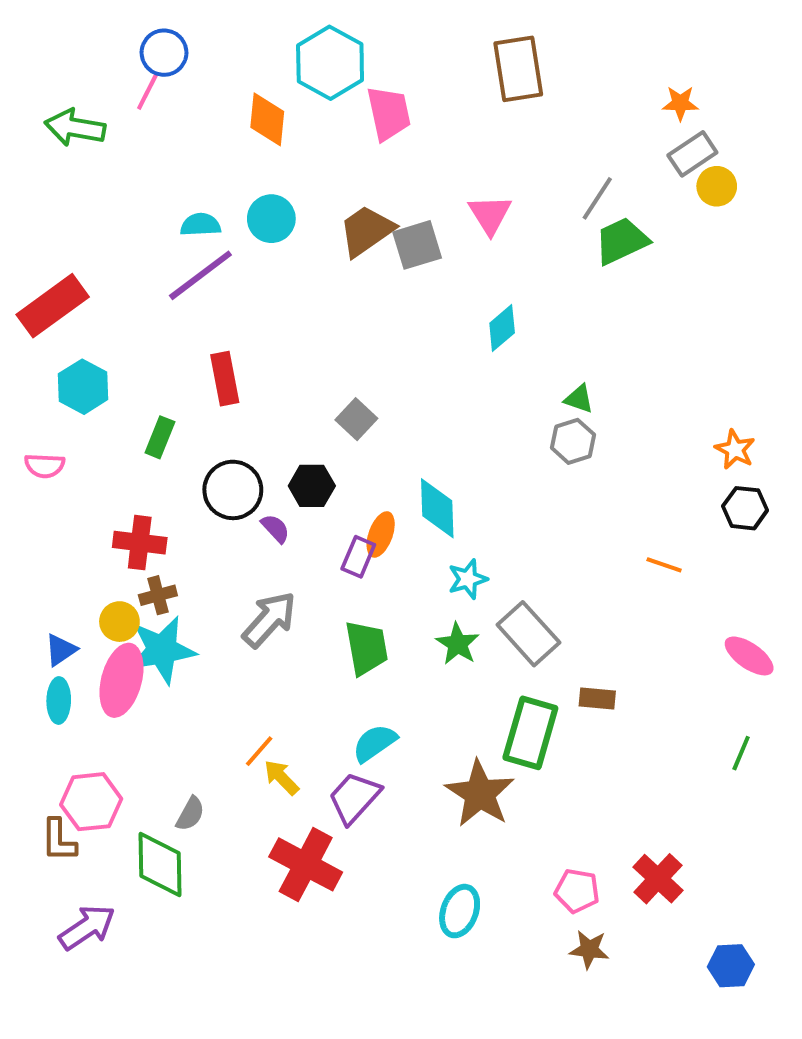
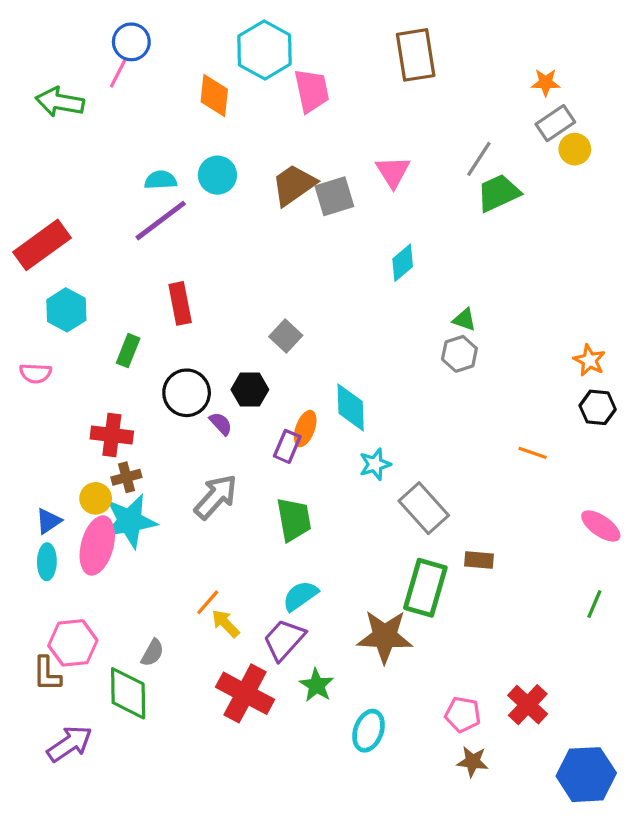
green star: (458, 644) -> (317, 685), moved
brown star: (480, 794) -> (385, 636), turned -30
blue hexagon: (731, 966) -> (586, 775), size x1.6

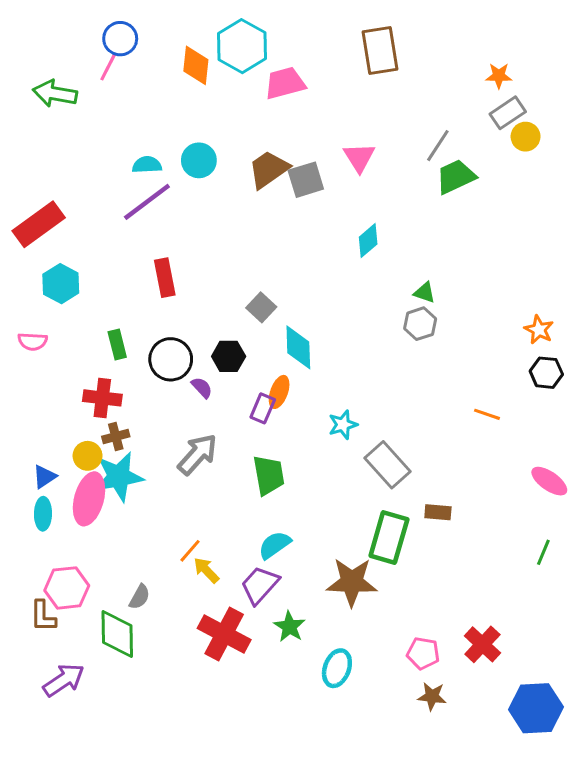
pink trapezoid: (312, 91) -> (285, 83), turned -93
orange diamond: (214, 95) -> (196, 65), moved
green rectangle: (128, 351) -> (117, 344), moved, turned -36
cyan diamond: (351, 407) -> (298, 347), moved

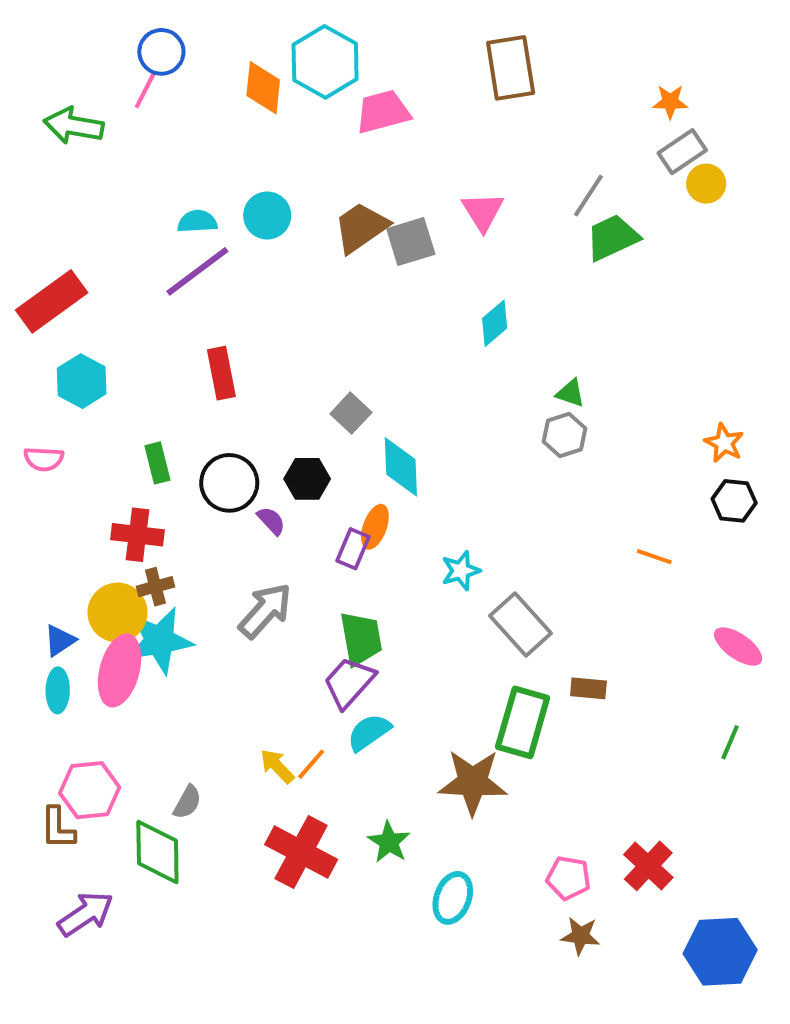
yellow circle: (88, 456) -> (118, 613), size x1.5
orange line: (190, 551) -> (311, 764), moved
purple trapezoid: (260, 585) -> (349, 682), moved

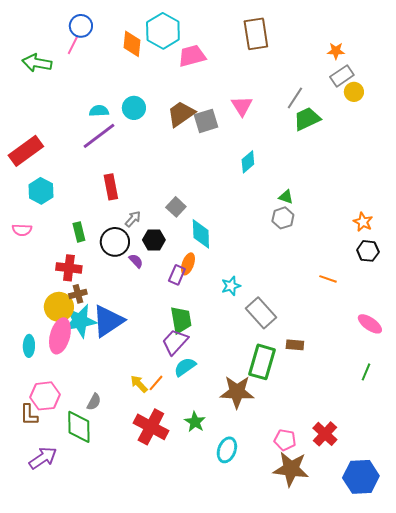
gray arrow: (265, 611) -> (133, 219), moved, size x0.6
blue triangle: (60, 640) -> (108, 321), moved, size x2.0
brown star: (580, 936) -> (291, 469), size x1.8

